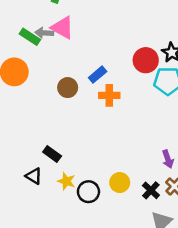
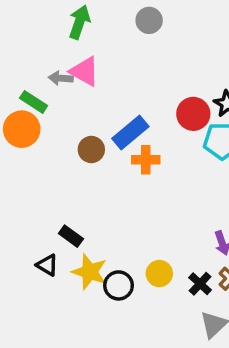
green rectangle: (30, 37) -> (34, 102), moved
blue rectangle: (98, 75) -> (130, 133), size x1.5
yellow star: (66, 181) -> (90, 272), size x1.5

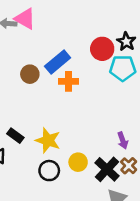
yellow star: (90, 272) -> (48, 140), moved
black cross: (200, 284) -> (107, 169), size x1.5

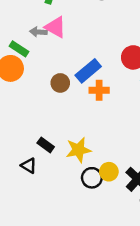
yellow star: (48, 140) -> (78, 150), turned -30
black circle: (49, 171) -> (92, 178), moved

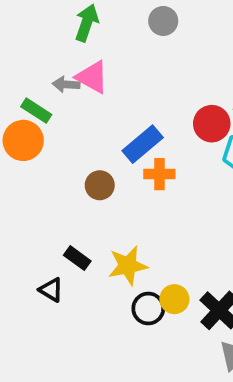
brown circle: (60, 83) -> (100, 185), moved

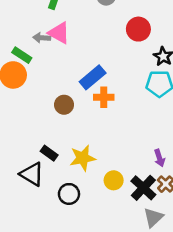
red circle: (212, 124) -> (138, 29), moved
black triangle: (51, 290) -> (32, 174), size x1.5
black circle: (148, 308) -> (69, 194), moved

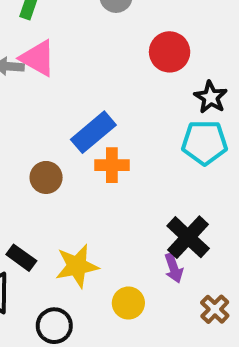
purple arrow: (159, 158) -> (174, 268), moved
black cross: (143, 188) -> (188, 237), moved

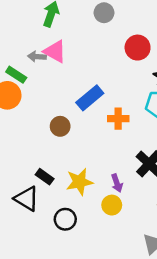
orange cross: (112, 165) -> (118, 119), moved
purple arrow: (174, 268) -> (117, 183), moved

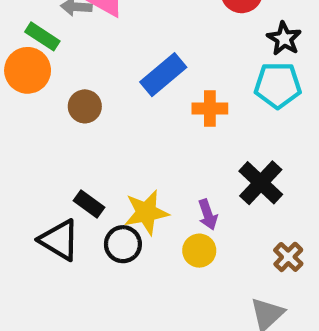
brown circle: (60, 126) -> (85, 106), moved
black circle: (65, 219) -> (123, 244), moved

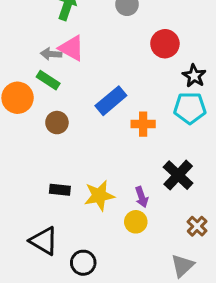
green rectangle: (42, 36) -> (48, 80), moved
black rectangle: (89, 204) -> (60, 190), turned -30
black triangle: (59, 240) -> (44, 241), moved
black circle: (123, 244) -> (83, 263), moved

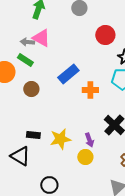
black triangle: (44, 241) -> (20, 156), moved

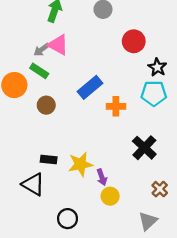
gray arrow: (27, 42) -> (42, 50), turned -40
purple arrow: (89, 140) -> (102, 177), moved
yellow circle: (85, 157) -> (110, 196), moved

